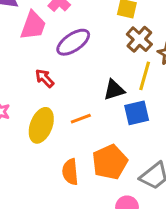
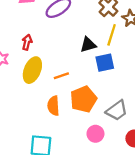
red arrow: (45, 78) -> (27, 42), moved, turned 56
orange line: (81, 119) -> (61, 76), moved

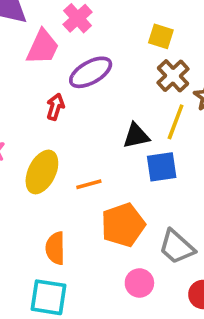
red arrow: (27, 42) -> (55, 107), moved
orange semicircle: (53, 106) -> (55, 248), moved
gray trapezoid: (117, 111) -> (177, 247), turned 75

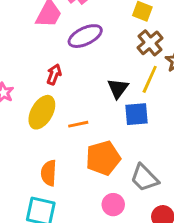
red arrow: (55, 107) -> (54, 74), moved
black triangle: (136, 136) -> (118, 88), turned -45

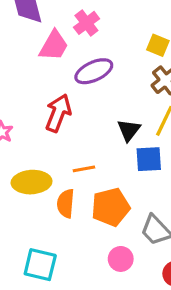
red arrow: (54, 74) -> (58, 113), size x1.6
yellow ellipse: (42, 112) -> (32, 182), moved, turned 56
orange semicircle: (49, 173) -> (66, 203), moved

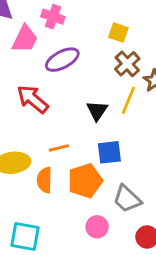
pink cross: (86, 23) -> (53, 17), turned -30
red arrow: (58, 113) -> (33, 99), turned -68
blue square: (149, 159) -> (109, 152), moved

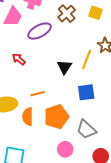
yellow square: (118, 33) -> (96, 13), moved
brown cross: (127, 64) -> (67, 14), moved
red arrow: (33, 99) -> (19, 59), size x0.6
blue square: (109, 152) -> (86, 92), moved

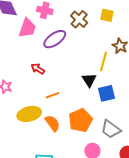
black triangle: (64, 67) -> (89, 80), moved
orange line: (38, 94) -> (53, 95), moved
orange semicircle: (28, 117) -> (52, 123), turned 150

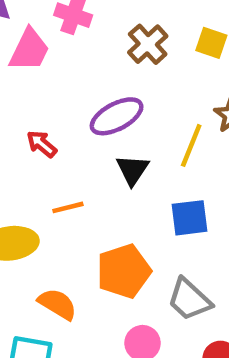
purple ellipse: (55, 39) -> (117, 116), moved
black triangle: (89, 80) -> (132, 170), moved
orange semicircle: (52, 123) -> (57, 304), moved, turned -30

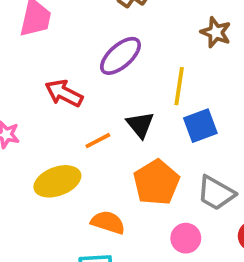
red arrow: (42, 144) -> (64, 93), size x1.4
yellow line: (191, 145) -> (179, 86), moved
black triangle: (132, 170) -> (140, 125), moved

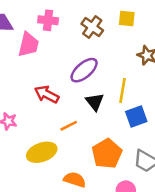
black triangle: (140, 125) -> (95, 102), moved

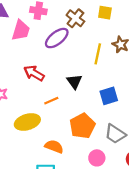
purple ellipse: (84, 70) -> (57, 38), moved
yellow line: (122, 90) -> (98, 54), moved

